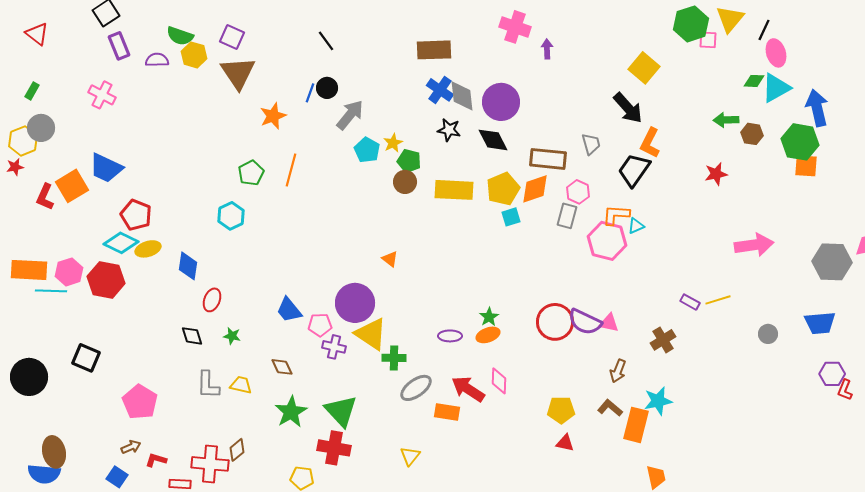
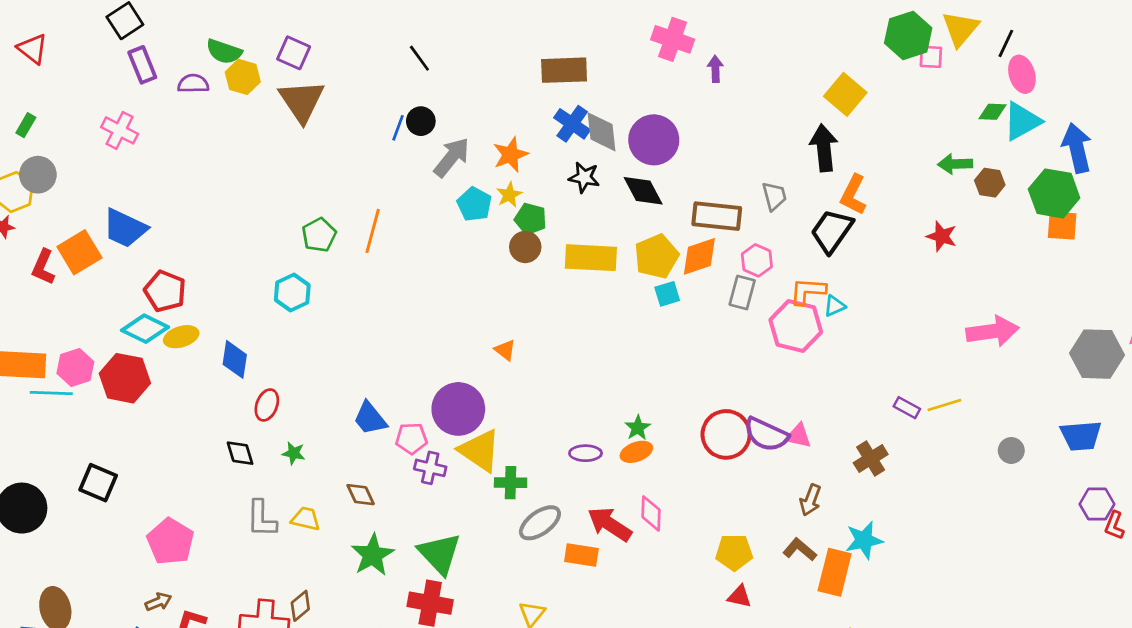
black arrow: (628, 108) -> (824, 148), turned -144
orange star: (273, 116) -> (511, 155), moved
red star: (716, 174) -> (942, 236), turned 30

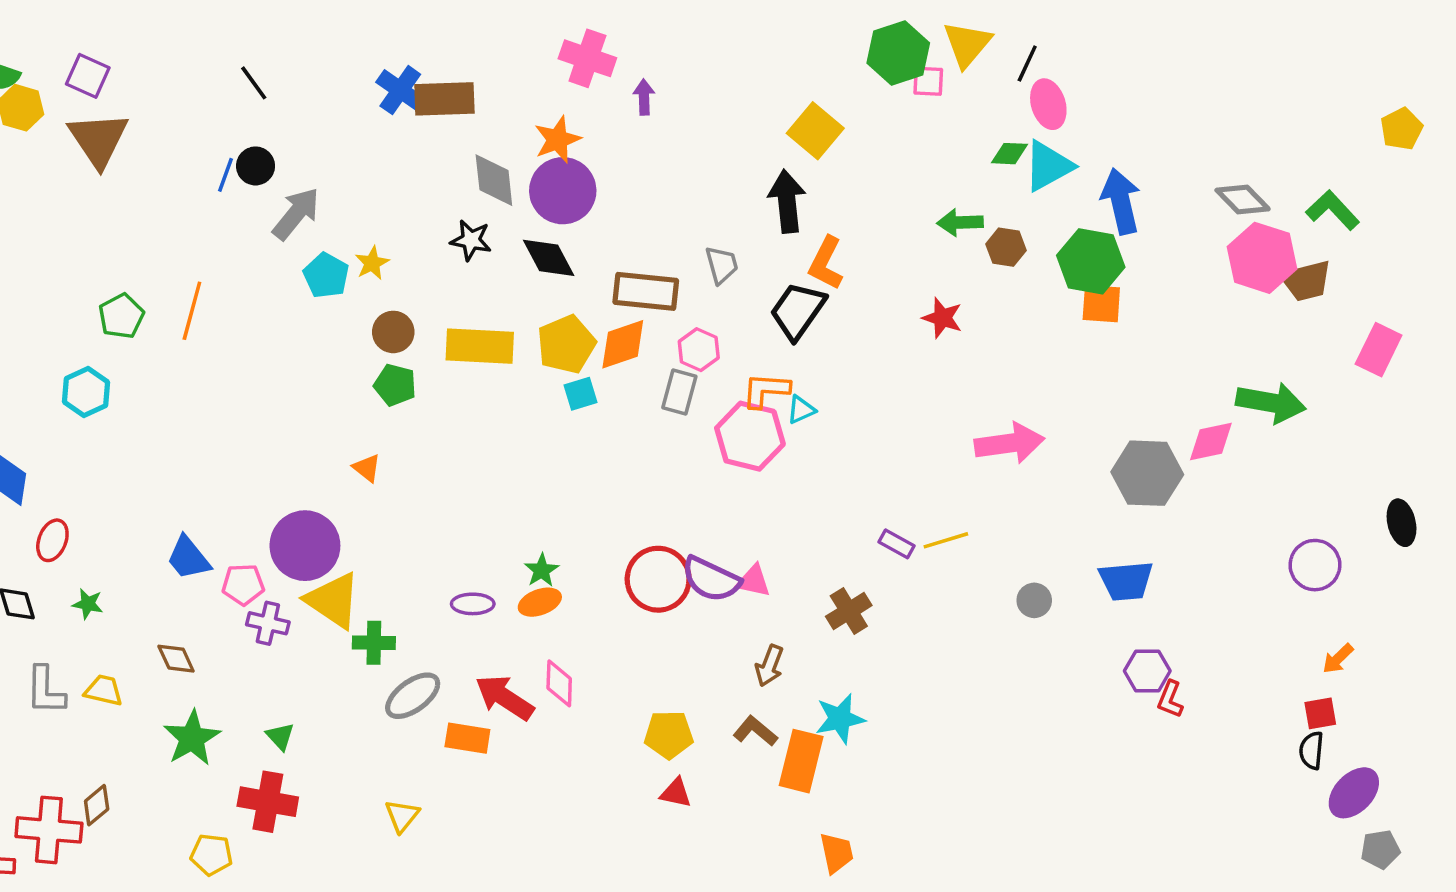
blue cross: (572, 124) -> (400, 90), moved
orange star: (511, 155) -> (557, 139), moved
green pentagon: (531, 219) -> (395, 385), moved
green triangle: (440, 554) -> (280, 736), size x0.5

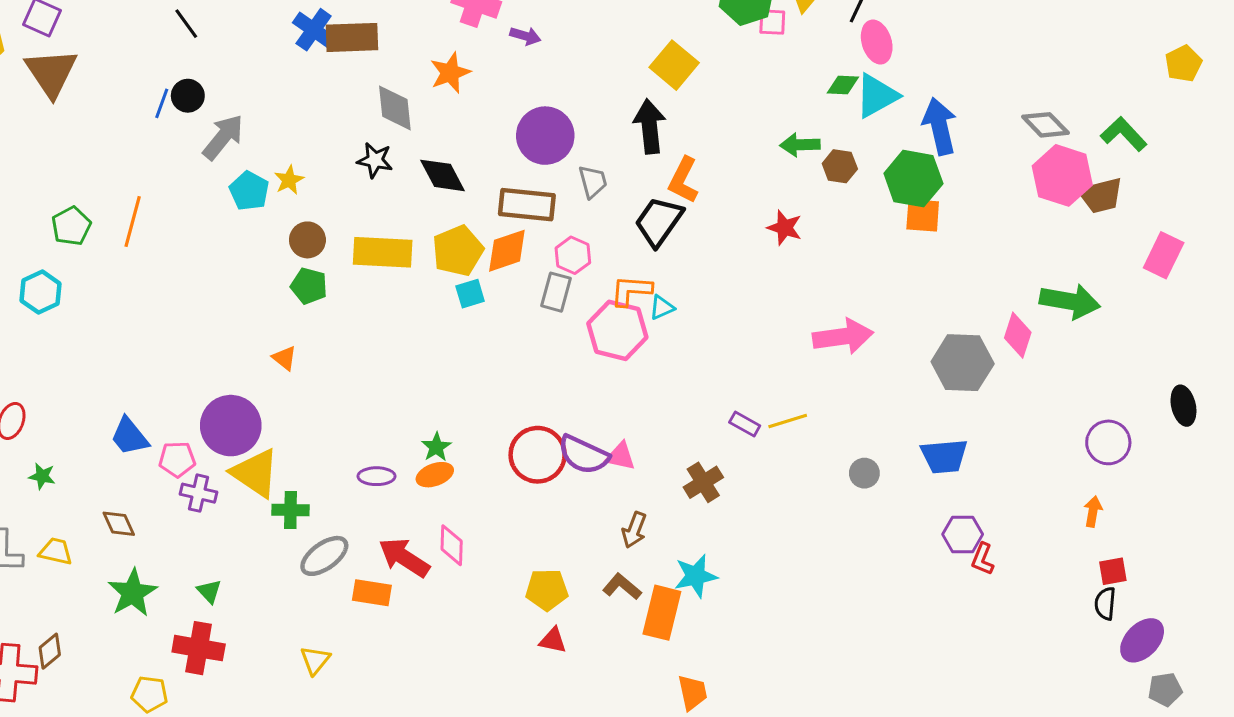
purple arrow: (644, 97) -> (525, 36), turned 108
purple circle: (563, 191) -> (545, 136), moved
pink diamond: (1211, 441) -> (1018, 335), turned -60
orange arrow: (1338, 659) -> (1093, 511), moved, turned 144

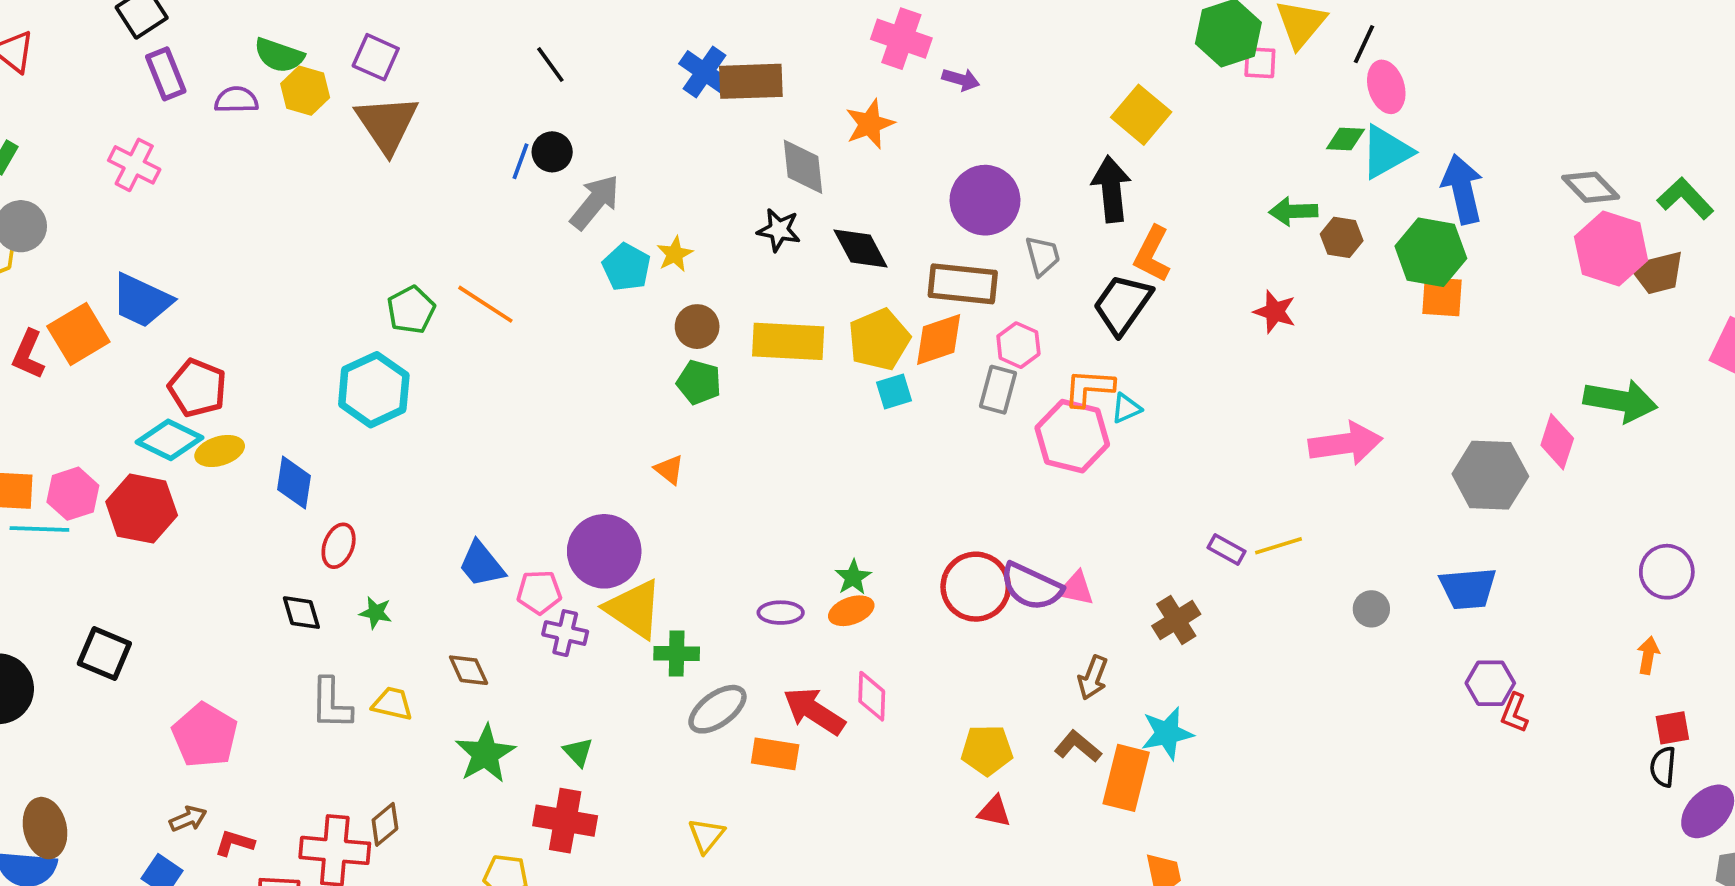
orange line: (133, 222) -> (485, 304), turned -72
cyan hexagon: (41, 292) -> (374, 390), size x1.4

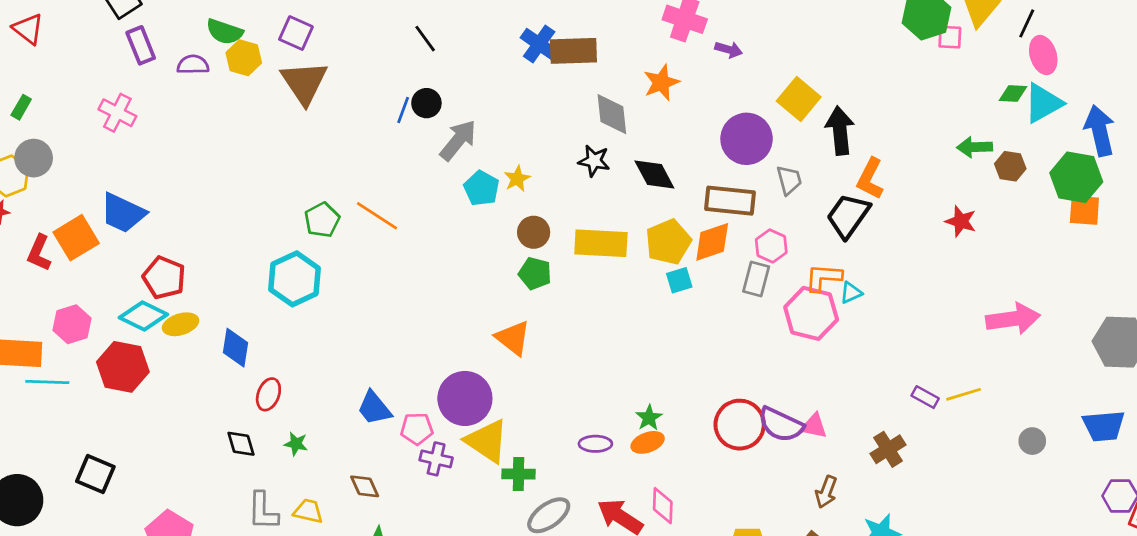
yellow square: (1141, 115) -> (799, 99), moved
orange triangle: (669, 470) -> (513, 338), size x1.6
pink hexagon: (73, 494) -> (72, 324), moved

